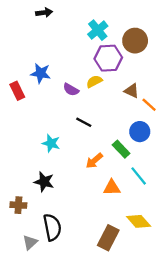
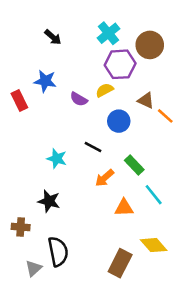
black arrow: (44, 13) -> (53, 37), moved, turned 49
black line: (84, 122) -> (93, 147), moved
blue circle: (140, 132) -> (119, 121), moved

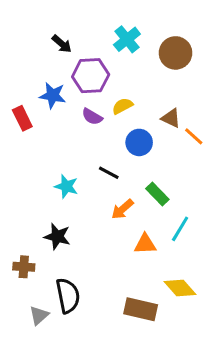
purple hexagon: (120, 64) -> (91, 76), moved
cyan line: (154, 195) -> (180, 229), turned 70
brown rectangle: (120, 263) -> (141, 309), turned 76

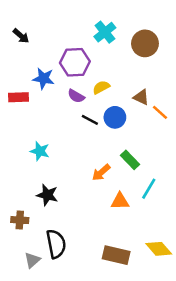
black arrow: (62, 44) -> (21, 36), moved
red rectangle: (22, 118) -> (18, 97), turned -66
black line: (109, 173) -> (90, 120), moved
cyan star: (66, 186) -> (40, 151), moved
yellow diamond: (180, 288) -> (159, 249), moved

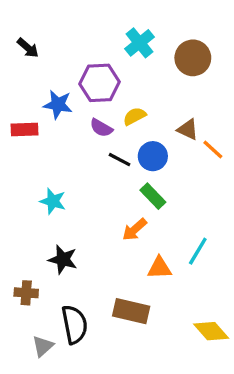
green rectangle: (130, 160) -> (153, 196), moved
brown rectangle: (116, 255) -> (131, 311), moved

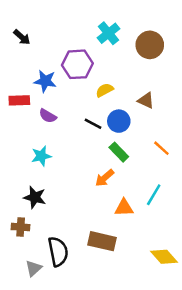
purple semicircle: (101, 128) -> (48, 116), moved
orange line: (213, 150) -> (161, 148), moved
cyan star: (53, 201) -> (41, 156), turned -30
black star: (63, 259) -> (35, 197), moved

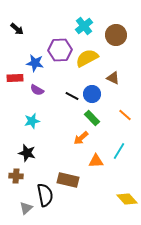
yellow semicircle: (105, 90) -> (87, 58), moved, size x1.6
brown rectangle: (102, 241) -> (68, 180), moved

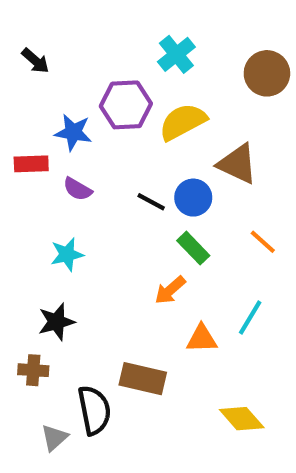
brown circle: (116, 35) -> (267, 73), moved
brown triangle: (113, 78) -> (237, 164), size x1.5
black star: (27, 153) -> (56, 322), turned -30
yellow diamond: (127, 199) -> (242, 419), moved

